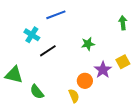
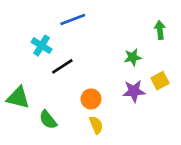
green star: (88, 44) -> (133, 57), moved
purple star: (103, 70) -> (134, 91), turned 30
orange circle: (85, 81) -> (91, 99), moved

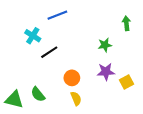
yellow square: (160, 81) -> (126, 82), moved
green triangle: (18, 98) -> (14, 99), moved

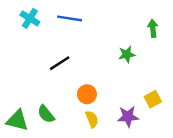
blue line: (57, 15) -> (70, 18), turned 30
cyan cross: (33, 36) -> (30, 18), moved
purple star: (106, 72) -> (128, 117), moved

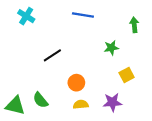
blue line: (70, 18) -> (83, 15), moved
yellow square: (153, 99) -> (127, 75), moved
yellow semicircle: (92, 119) -> (81, 104), turned -72

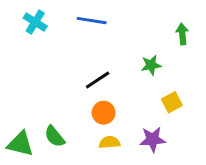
blue line: (83, 15) -> (92, 21), moved
black line: (52, 55) -> (98, 80), moved

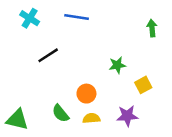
green star: (151, 65) -> (117, 65), moved
black line: (98, 80) -> (48, 55), moved
green semicircle: (55, 136) -> (60, 113), moved

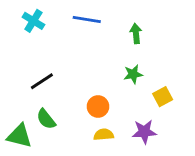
green arrow: (152, 28) -> (136, 34), moved
black line: (48, 55) -> (42, 81), moved
green semicircle: (60, 113) -> (46, 119), moved

